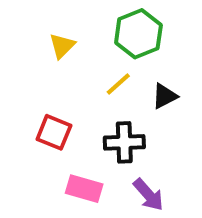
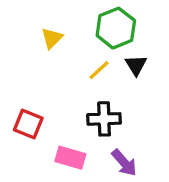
black triangle: (165, 96) -> (136, 65), moved, turned -35
red square: (54, 132) -> (28, 124), moved

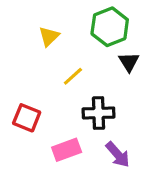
yellow line: (99, 70) -> (73, 76), moved
pink rectangle: (70, 158) -> (67, 150), turned -36

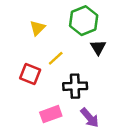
red square: (27, 118) -> (30, 74), moved

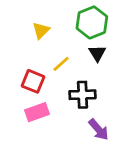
black triangle: (98, 47) -> (97, 53), moved
pink rectangle: (51, 114) -> (37, 112), moved

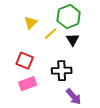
yellow line: (61, 64) -> (51, 34), moved

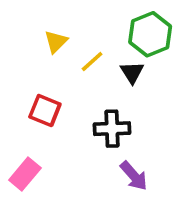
green hexagon: (69, 17) -> (150, 34), moved
pink rectangle: (28, 84) -> (25, 174), moved, turned -30

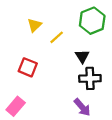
black triangle: (132, 72) -> (82, 56), moved
black cross: (112, 129) -> (90, 78), moved

